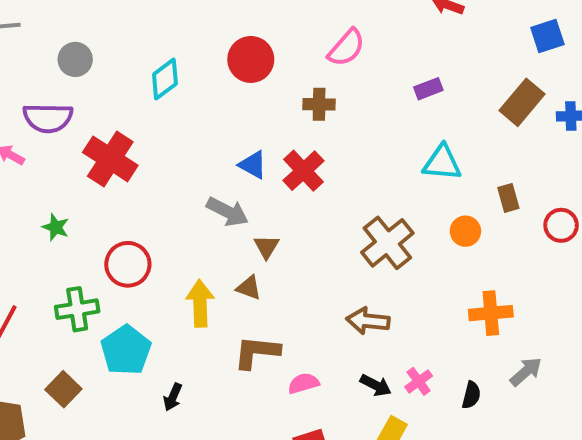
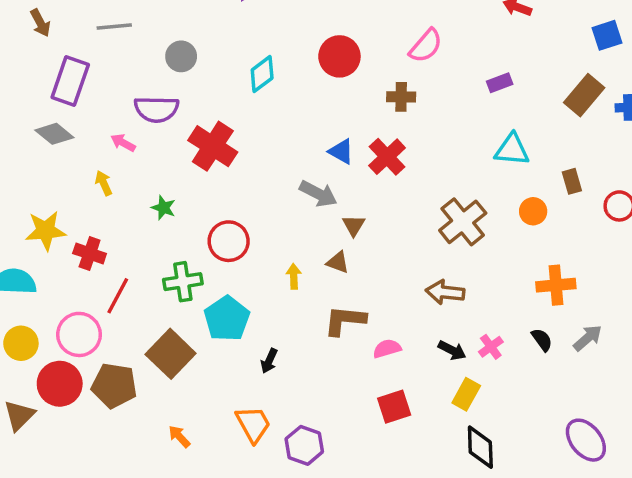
yellow arrow: (200, 303) -> (294, 276), size x0.6
brown square: (63, 389) -> (171, 354), size x1.5
black semicircle: (471, 395) -> (542, 340), moved, turned -50

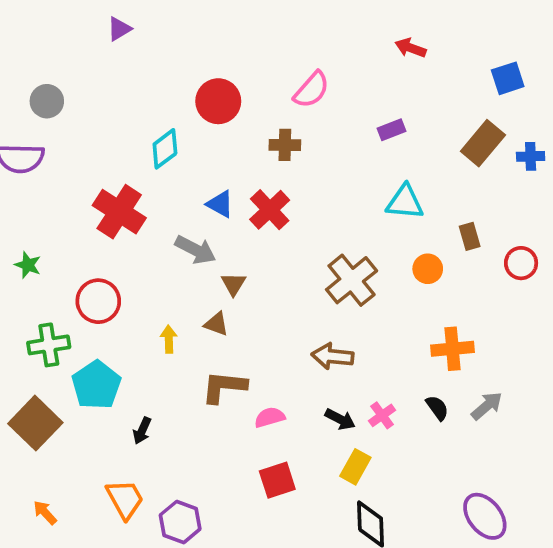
cyan diamond: (262, 74) -> (165, 149), moved
red cross: (213, 146) -> (119, 212), moved

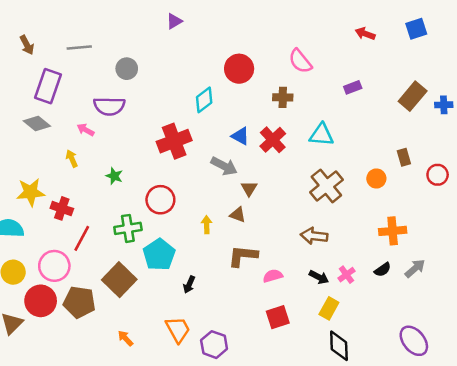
blue square: (508, 78) -> (416, 29), moved
pink semicircle: (312, 90) -> (300, 61), turned 100
cyan triangle: (405, 202) -> (321, 135), moved
red cross: (119, 212) -> (174, 141), turned 36
black semicircle: (437, 408) -> (383, 270), turned 91

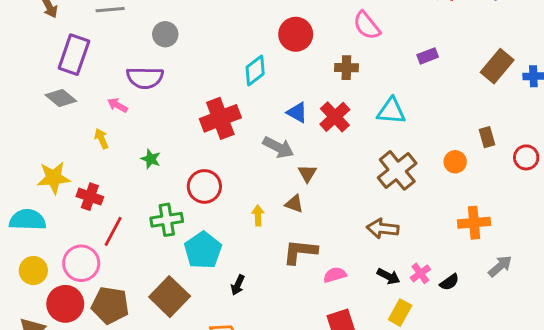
black semicircle: (383, 270) -> (449, 282), moved
brown square: (119, 280) -> (170, 297), moved

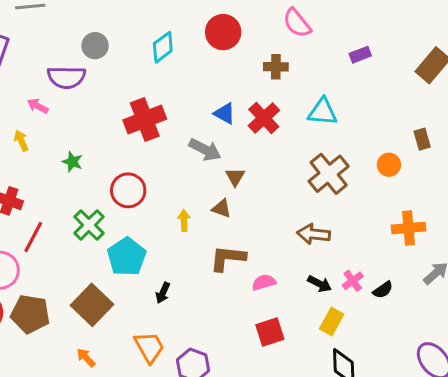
gray circle: (165, 34) -> (95, 46), moved
cyan diamond: (255, 70) -> (163, 47), moved
green cross: (167, 220) -> (89, 225), turned -36

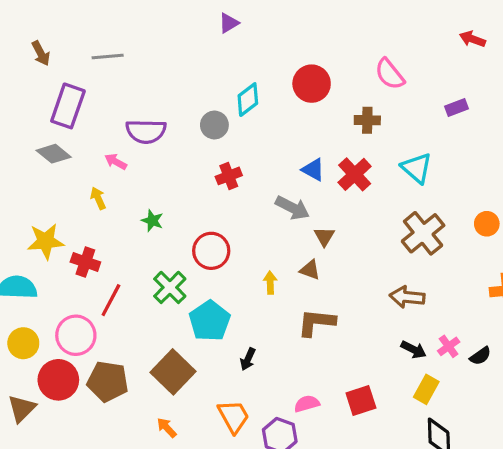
gray circle: (95, 46) -> (214, 125), moved
cyan triangle: (323, 112) -> (417, 168), turned 36
red cross: (145, 120) -> (229, 176), size x0.6
pink semicircle: (264, 282) -> (307, 404), moved

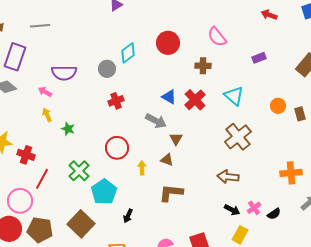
yellow arrow: (98, 198) -> (47, 115), moved
orange circle: (487, 224) -> (278, 106), moved
red circle: (211, 251) -> (117, 148), moved

